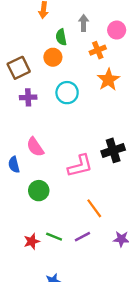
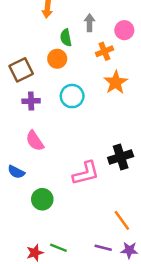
pink semicircle: (35, 147) -> (35, 141), moved
blue semicircle: (14, 165) -> (16, 172), turned -49
orange line: (94, 208) -> (122, 220), moved
purple line: (82, 237) -> (103, 248), moved, turned 42

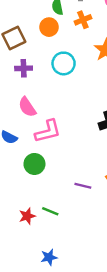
orange cross: (104, 51) -> (83, 20), moved
pink L-shape: (86, 173) -> (48, 131), moved
purple line: (103, 248) -> (83, 186), moved

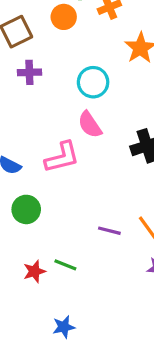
cyan circle: (64, 63) -> (93, 82), moved
pink semicircle: (27, 107) -> (90, 125), moved
green circle: (34, 164) -> (26, 209), moved

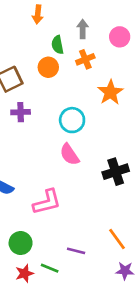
pink L-shape: (62, 157) -> (47, 202), moved
green circle: (26, 209) -> (21, 243), moved
purple line: (109, 231) -> (76, 251), moved

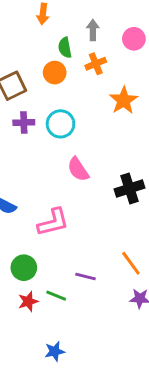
cyan circle: (72, 120) -> (61, 124), moved

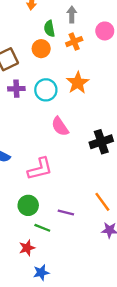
pink circle: (134, 39) -> (105, 31), moved
orange star: (124, 100) -> (78, 83), moved
green circle: (24, 268) -> (28, 205), moved
red star: (28, 301) -> (27, 248), moved

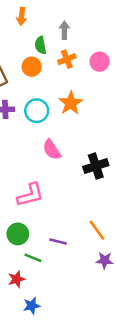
pink circle: (105, 31) -> (100, 62), moved

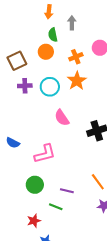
orange arrow: (22, 16) -> (49, 12), moved
orange cross: (67, 59) -> (76, 57), moved
green line: (33, 258) -> (56, 207), moved

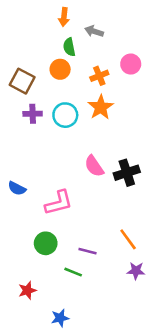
gray arrow: (72, 23) -> (94, 31), turned -72
brown square: (17, 61) -> (22, 81), turned -36
pink semicircle: (62, 118) -> (94, 166), moved
red star: (34, 221) -> (27, 290), moved

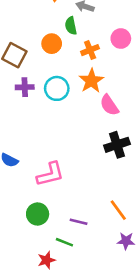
green semicircle: (69, 47) -> (71, 26), moved
pink semicircle: (94, 166) -> (109, 105), moved
red star: (27, 290) -> (47, 260), moved

